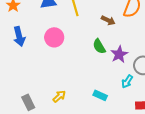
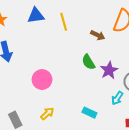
pink circle: (54, 37) -> (42, 80), moved

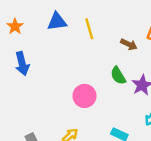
pink circle: (42, 80) -> (85, 96), moved

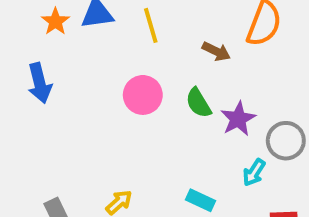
orange star: (15, 26) -> (55, 22), moved
pink circle: (85, 96) -> (143, 95), moved

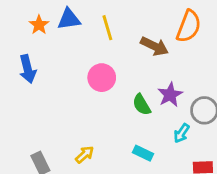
brown arrow: (216, 51) -> (154, 46), size x1.4
green semicircle: (198, 103) -> (142, 105), moved

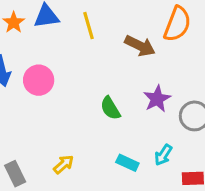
pink circle: (102, 78) -> (39, 80), moved
green semicircle: (142, 105) -> (110, 108), moved
cyan arrow: (182, 133) -> (163, 155), moved

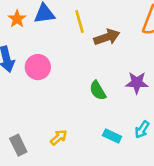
brown arrow: (140, 46) -> (107, 37), moved, turned -45
purple star: (157, 99) -> (137, 83), turned 30

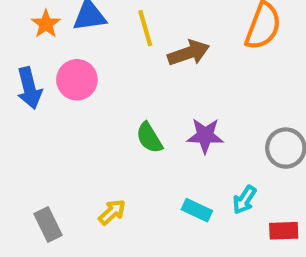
pink circle: (38, 67) -> (77, 80), moved
purple star: (137, 83) -> (205, 136), moved
green semicircle: (98, 90) -> (149, 138), moved

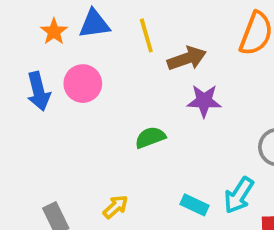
purple star: (205, 136) -> (204, 101), moved
green semicircle: (149, 138) -> (150, 137), turned 100
cyan arrow: (244, 200) -> (239, 195), size x1.4

